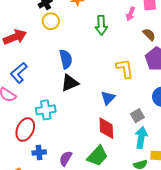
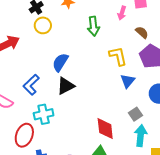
blue semicircle: (66, 59) -> (60, 62), turned -132
yellow L-shape: (125, 69) -> (118, 56), moved
blue L-shape: (19, 73) -> (31, 85), moved
blue triangle: (108, 98) -> (128, 81), moved

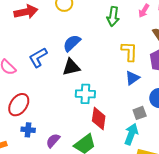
cyan cross: (44, 114) -> (85, 94), moved
gray square: (135, 114) -> (140, 113), moved

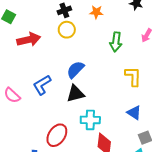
blue triangle: (132, 78) -> (134, 113), moved, turned -49
red ellipse: (19, 105) -> (57, 135), moved

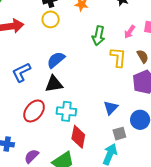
yellow L-shape: (133, 76) -> (118, 57), moved
blue triangle: (134, 113) -> (111, 108), turned 35
red ellipse: (57, 135) -> (34, 111), moved

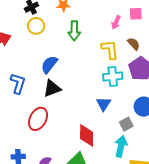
green arrow: (98, 36) -> (74, 31), moved
blue L-shape: (21, 72) -> (18, 83), turned 145
blue triangle: (111, 108) -> (104, 104), moved
cyan cross: (66, 111) -> (113, 77), moved

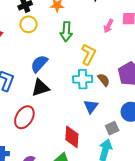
brown semicircle: (134, 44) -> (104, 80), moved
yellow L-shape: (110, 50) -> (89, 54), moved, turned 30
cyan cross: (113, 77) -> (83, 79), moved

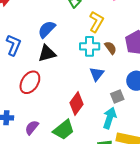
red diamond: (72, 137) -> (77, 104), turned 30

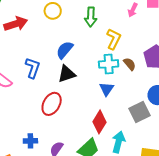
blue triangle: (97, 74) -> (107, 89), moved
gray square: (117, 96) -> (140, 112), size x1.5
cyan arrow: (110, 118) -> (118, 142), moved

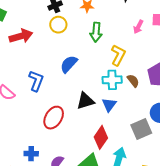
black triangle: (67, 74) -> (85, 101), moved

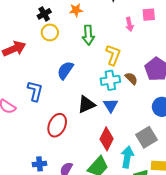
pink arrow: (138, 27) -> (129, 24), turned -32
gray square: (141, 129) -> (147, 137), moved

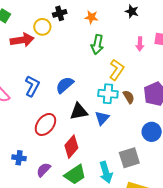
yellow circle: (50, 32) -> (42, 27), moved
blue semicircle: (65, 70) -> (65, 85), moved
red diamond: (107, 139) -> (71, 147), moved
cyan arrow: (127, 157) -> (106, 172), turned 140

